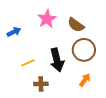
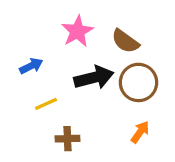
blue arrow: (14, 32) -> (31, 66), moved
black arrow: (57, 60) -> (94, 78), moved, turned -90

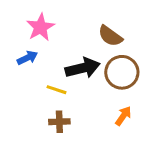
pink star: (77, 31) -> (40, 27), moved
yellow line: (46, 104) -> (56, 90), moved, turned 42

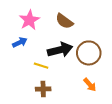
brown semicircle: (110, 36) -> (64, 21), moved
orange arrow: (123, 116) -> (90, 85), turned 104

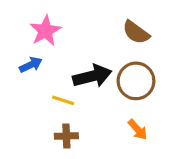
brown semicircle: (64, 21) -> (136, 32), moved

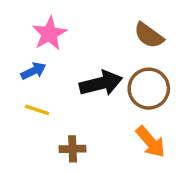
yellow line: (63, 100) -> (37, 110), moved
orange arrow: (138, 130) -> (151, 142), size x1.4

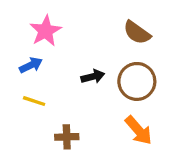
black arrow: (101, 83) -> (93, 77), size x0.6

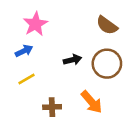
yellow line: (34, 101) -> (27, 79), turned -48
orange arrow: (139, 130) -> (92, 102), moved

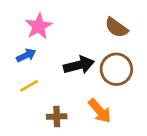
black arrow: (72, 60) -> (79, 65), size x1.5

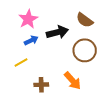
blue arrow: (26, 55) -> (31, 40), moved
black arrow: (79, 65) -> (57, 32), moved

